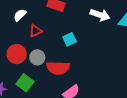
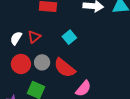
white semicircle: (20, 15) -> (16, 38), moved
red semicircle: (58, 68) -> (65, 68), turned 50

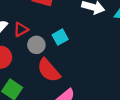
gray circle: (42, 62) -> (36, 45), moved

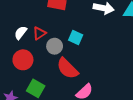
cyan square: (60, 37) -> (76, 37), turned -32

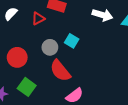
white semicircle: (21, 33) -> (11, 14), moved
red triangle: (39, 33) -> (38, 19), moved

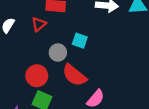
red circle: (17, 57) -> (37, 76), moved

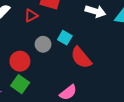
red semicircle: (74, 75) -> (81, 58), moved

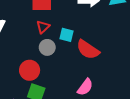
red triangle: (31, 16) -> (43, 27), moved

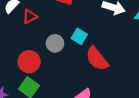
red triangle: (43, 27) -> (30, 16), moved

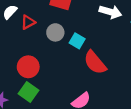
gray circle: (55, 43) -> (55, 32), moved

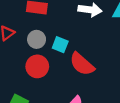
red circle: (28, 67) -> (37, 66), moved

